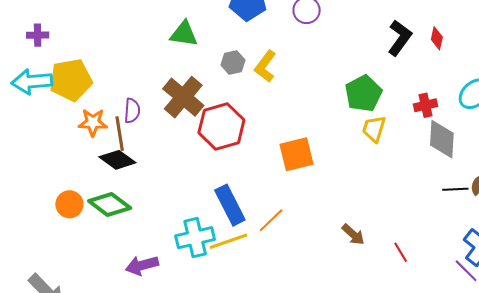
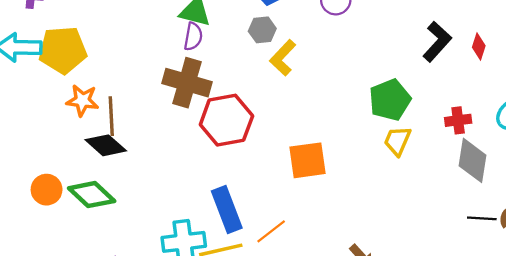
gray hexagon: (233, 63) -> (262, 30), moved
brown cross: (183, 97) -> (187, 83), turned -30
purple semicircle: (132, 111) -> (193, 37), moved

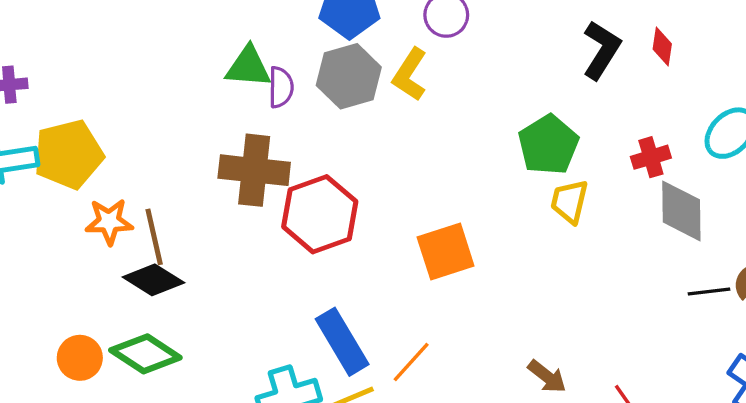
gray hexagon: (262, 30) -> (349, 76), size x1.6
purple semicircle: (193, 37) -> (281, 87), moved
yellow L-shape: (283, 58) -> (410, 75), moved

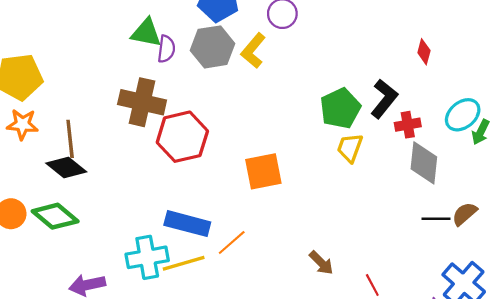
black L-shape: (602, 50) -> (384, 99), moved
orange star: (109, 222) -> (22, 124), moved
blue rectangle: (342, 342) -> (187, 224), turned -51

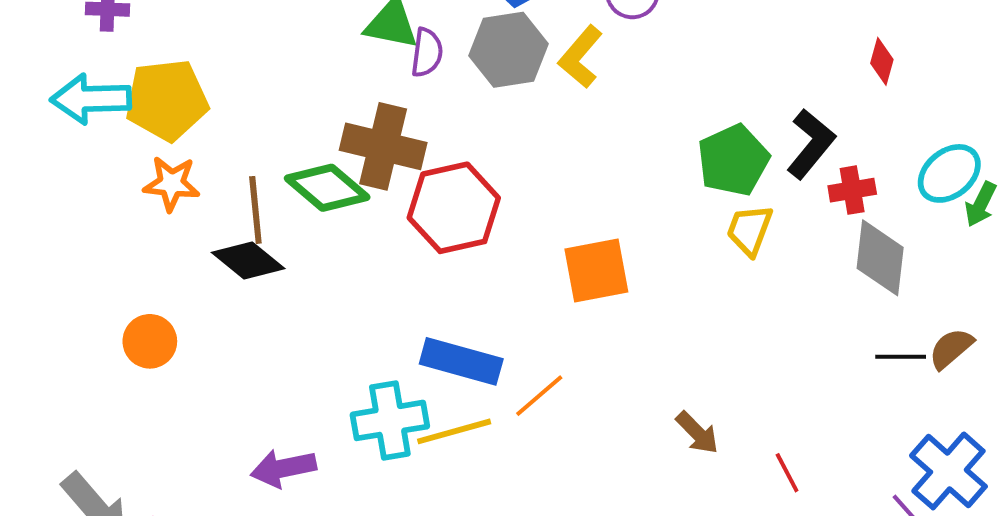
green diamond: (55, 216) -> (327, 188), moved

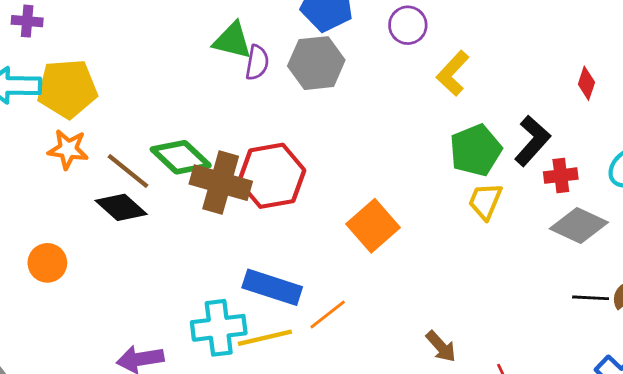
yellow L-shape: (580, 57) -> (453, 73), moved
brown cross: (383, 146) -> (221, 183), moved
brown line: (255, 210) -> (128, 171), turned -48
gray diamond: (880, 258) -> (579, 225), turned -74
orange square: (596, 271) -> (373, 226), turned -33

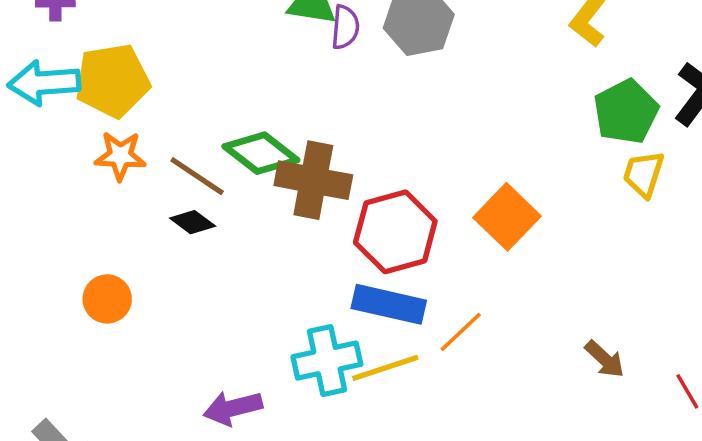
red hexagon: (272, 176) -> (395, 232), moved
black diamond: (121, 207) -> (193, 222), size x0.7

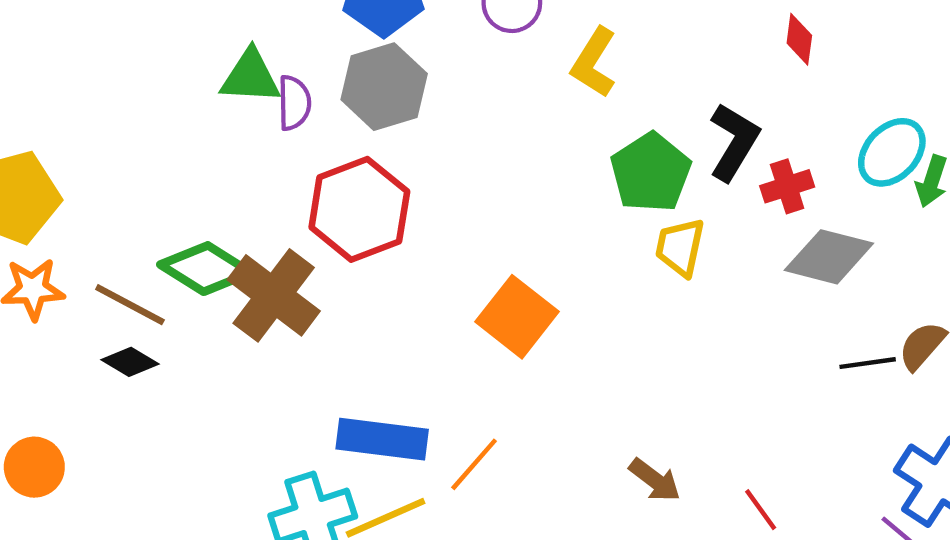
brown cross: (313, 180) -> (274, 295), turned 32
red hexagon: (395, 232) -> (359, 209), moved

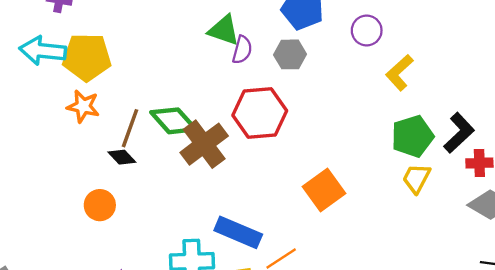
gray hexagon: (384, 87) -> (290, 54), size x0.7
brown line: (130, 305) -> (130, 128), turned 66
orange circle: (34, 467) -> (100, 205), moved

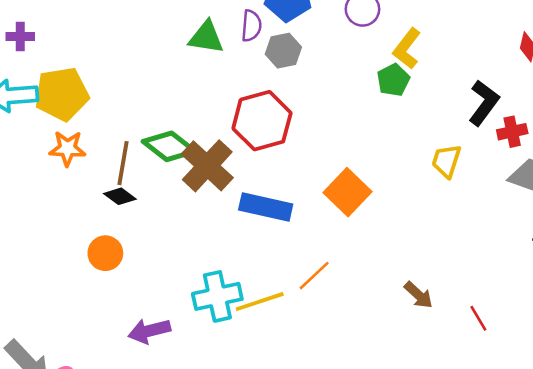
purple semicircle: (242, 50) -> (251, 26), moved
green pentagon: (412, 136) -> (393, 80), moved, size x0.7
blue rectangle: (238, 232) -> (266, 207), moved

